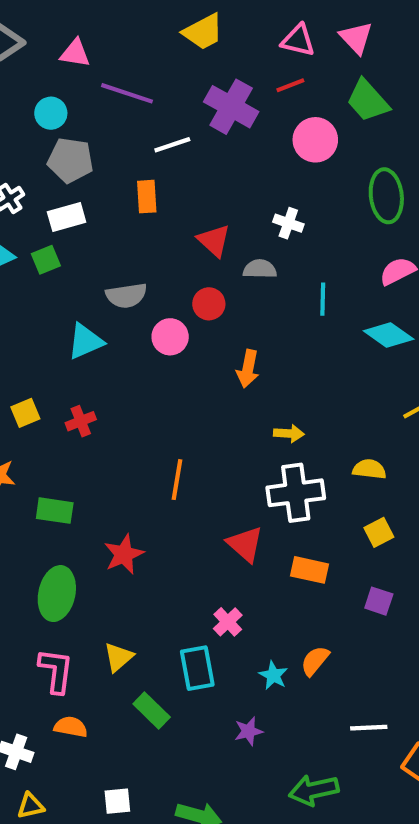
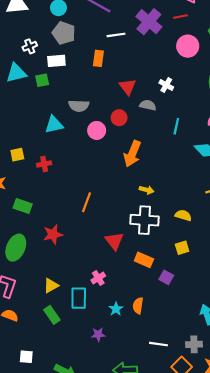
orange arrow: (248, 369) -> (132, 154), size x1.4
purple square: (379, 601) -> (166, 277), moved
yellow triangle: (119, 657) -> (51, 286), moved
orange semicircle: (315, 661) -> (138, 306), turned -42

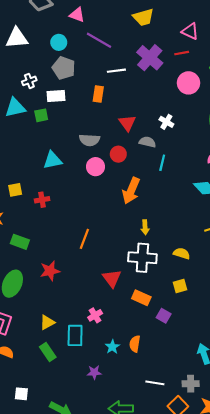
gray semicircle: (79, 106) -> (90, 140), moved
cyan line: (176, 126) -> (162, 163), moved
yellow arrow: (147, 190) -> (145, 227), turned 72

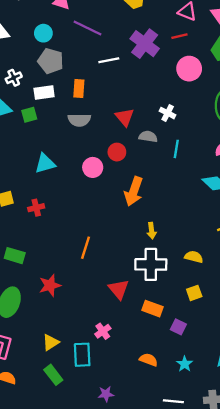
orange rectangle: (98, 94) -> (79, 89), moved
gray semicircle: (90, 140) -> (79, 120), moved
cyan line: (162, 163) -> (176, 149), moved
orange semicircle: (135, 344) -> (149, 360), turned 105
cyan star: (112, 347) -> (185, 364), moved

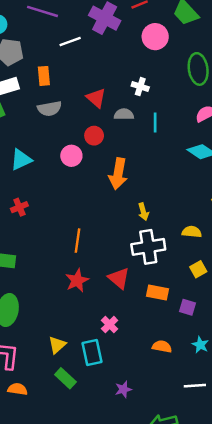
red star: (50, 285) -> (77, 280), moved

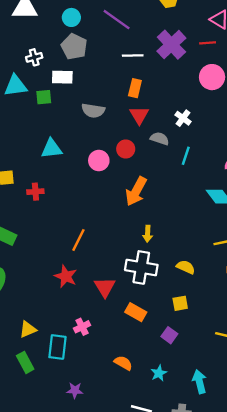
orange rectangle: (44, 76) -> (135, 88), moved
red star: (77, 280) -> (66, 276), turned 30
purple square: (187, 307) -> (169, 335), moved

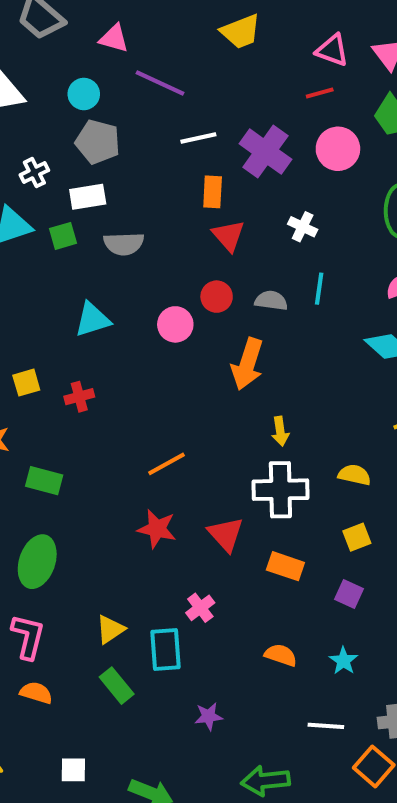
purple cross: (171, 45) -> (265, 152), moved
gray semicircle: (93, 111) -> (124, 244), moved
gray semicircle: (160, 139) -> (271, 301), moved
orange line: (78, 240) -> (167, 464), turned 45

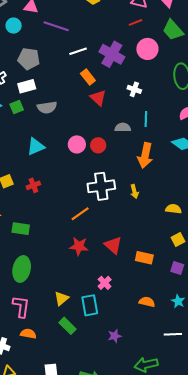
cyan circle: (84, 94) -> (14, 26), moved
orange rectangle: (213, 192) -> (88, 77), turned -35
red circle: (217, 297) -> (98, 145), moved
orange arrow: (247, 364) -> (145, 155), moved
white cross: (280, 490) -> (101, 186), moved

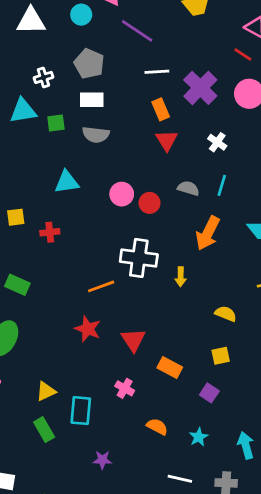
red line: (135, 22) -> (243, 55), turned 40
white rectangle: (27, 86) -> (92, 100), moved
pink cross: (105, 283) -> (125, 388), moved, turned -32

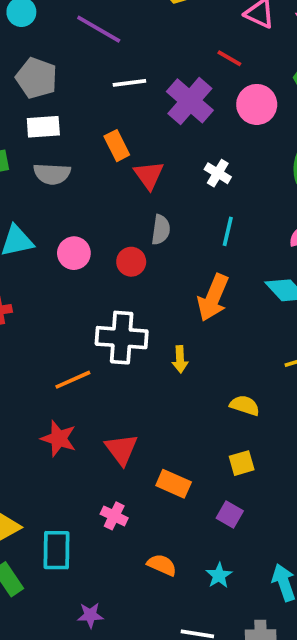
red line: (243, 55) -> (229, 58), moved
orange rectangle: (161, 109) -> (117, 146), moved
gray semicircle: (188, 188) -> (161, 230), moved, turned 85
pink circle: (122, 194) -> (74, 253), moved

